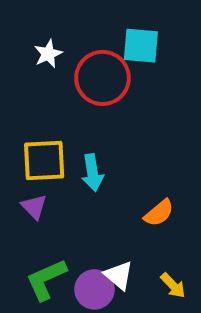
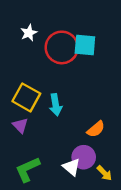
cyan square: (141, 46) -> (85, 45), moved
yellow square: (44, 161) -> (26, 97), turned 32
purple circle: (94, 289) -> (84, 157), moved

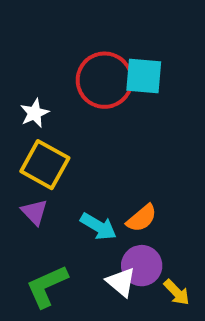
white star: (29, 33) -> (35, 113), moved
cyan arrow: (56, 105) -> (98, 226), moved, turned -50
orange semicircle: (96, 129) -> (142, 218), moved

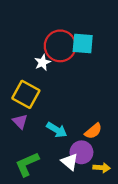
white star: (35, 113) -> (42, 62), moved
orange semicircle: (142, 218) -> (93, 131), moved
yellow arrow: (177, 292) -> (102, 168), turned -42

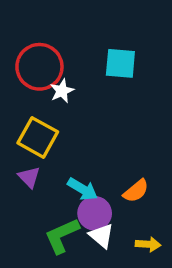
red circle: (60, 46) -> (39, 67), moved
purple circle: (81, 152) -> (95, 213), moved
green L-shape: (27, 164) -> (62, 236), moved

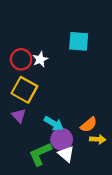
red circle: (39, 67) -> (21, 59), moved, size x0.7
yellow arrow: (148, 244) -> (98, 139), moved

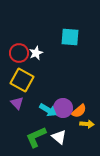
purple circle: (62, 139) -> (63, 108), moved

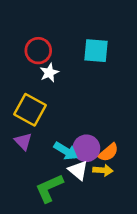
red circle: (19, 53) -> (38, 51), moved
yellow arrow: (87, 124) -> (103, 170), moved
white triangle: (59, 137) -> (78, 170), moved

